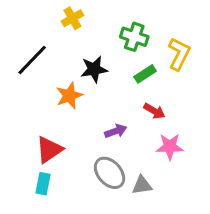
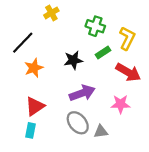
black star: (94, 69) -> (73, 60), moved
orange star: (69, 96) -> (34, 68), moved
red arrow: (154, 111) -> (128, 72), moved, size x1.6
purple arrow: (116, 131) -> (82, 93), size x1.6

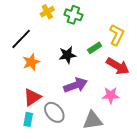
green cross: (95, 26) -> (73, 15), moved
gray ellipse: (78, 123) -> (54, 112), moved
gray triangle: (101, 132) -> (93, 120), size x1.5

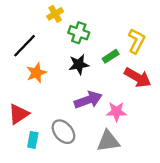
green cross: (73, 15) -> (79, 33), moved
pink star: (111, 95) -> (116, 112), moved
red triangle: (32, 97) -> (19, 114), moved

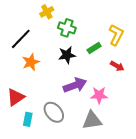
red arrow: (138, 77) -> (117, 66), size x0.6

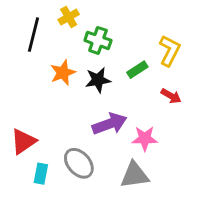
black line: (21, 39) -> (34, 35), moved, turned -30
orange star: (31, 62) -> (63, 73), moved

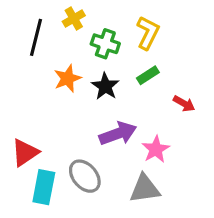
yellow L-shape: (170, 51) -> (148, 33), moved
black star: (98, 80) -> (105, 86), turned -30
pink star: (145, 138) -> (156, 149), turned -30
cyan rectangle: (41, 174) -> (44, 187), size x1.5

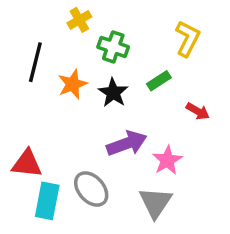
yellow L-shape: (148, 33) -> (188, 39), moved
black line: (36, 37) -> (35, 62), moved
red triangle: (25, 152) -> (27, 164), turned 40
gray triangle: (145, 189) -> (155, 203), turned -48

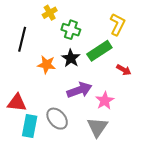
green rectangle: (159, 81) -> (99, 51), size x1.6
orange star: (73, 84) -> (46, 65), moved, turned 30

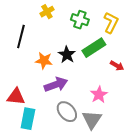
green cross: (71, 30) -> (80, 20), moved
purple arrow: (79, 90) -> (56, 85), moved
gray ellipse: (57, 119) -> (67, 112), moved

